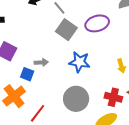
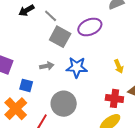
gray arrow: (41, 62) -> (47, 66), moved
gray circle: (76, 99) -> (64, 104), moved

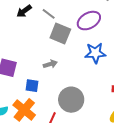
blue star: (77, 67) -> (95, 53), moved

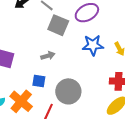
blue square: (32, 86) -> (39, 81), moved

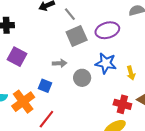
gray square: (58, 25) -> (77, 36), turned 30
gray circle: (68, 91) -> (82, 78), moved, size x0.7

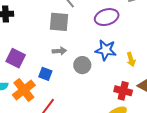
gray square: (77, 36) -> (59, 22), moved, turned 30
purple square: (17, 57) -> (16, 58), moved

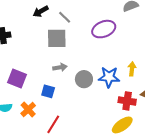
blue star: (106, 50) -> (109, 77), moved
yellow arrow: (131, 59) -> (132, 69), turned -152
orange cross: (24, 90) -> (28, 109), size x0.7

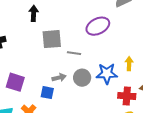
black arrow: (41, 11) -> (34, 13), turned 126
gray line: (65, 17) -> (74, 53), moved, turned -32
gray arrow: (60, 67) -> (59, 78), moved

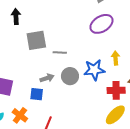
purple ellipse: (98, 26) -> (101, 24), moved

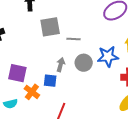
gray arrow: (47, 78) -> (61, 65), turned -56
orange cross: (20, 115) -> (32, 92), moved

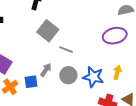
gray square: (50, 27) -> (48, 31), turned 30
blue square: (50, 81) -> (31, 82), turned -32

